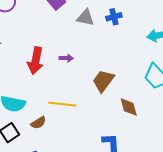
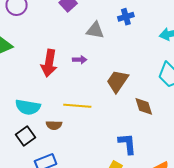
gray triangle: (85, 18) -> (95, 30), moved
brown semicircle: (38, 123) -> (54, 125), turned 35

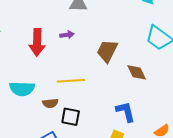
black square: (26, 136) -> (71, 117), moved, turned -36

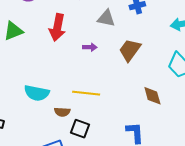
red arrow: (37, 42) -> (57, 27), moved
brown trapezoid: (107, 51) -> (130, 50), moved

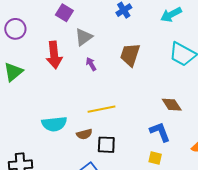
gray triangle: (106, 18) -> (84, 37), moved, turned -30
purple arrow: (90, 47) -> (91, 64), turned -104
brown diamond: (152, 96) -> (172, 105), moved

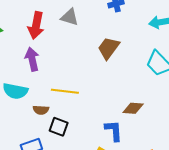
gray triangle: (84, 37) -> (70, 17), turned 36
purple arrow: (91, 64) -> (32, 59), moved, size x1.6
brown diamond: (172, 105) -> (133, 108), turned -70

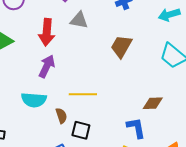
purple arrow: (32, 59) -> (47, 66), turned 45
brown semicircle: (41, 110) -> (61, 116), turned -105

